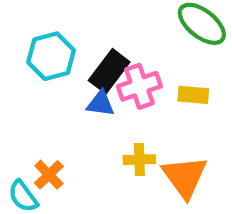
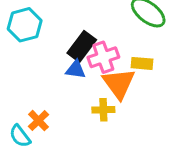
cyan hexagon: (51, 56) -> (25, 25), moved
orange triangle: (185, 177) -> (119, 83), moved

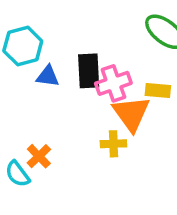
black rectangle: (82, 46) -> (89, 71), turned -40
blue triangle: (76, 70) -> (48, 76), moved

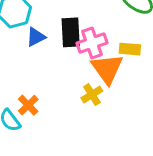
blue triangle: (48, 76) -> (36, 37), turned -35
yellow cross: (113, 144) -> (92, 95), turned -30

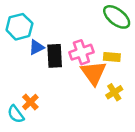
black rectangle: (71, 32) -> (55, 56), moved
yellow cross: (92, 95) -> (114, 92), moved

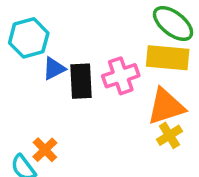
yellow rectangle: (112, 57) -> (168, 58), moved, size x1.6
orange triangle: (94, 73) -> (166, 106), moved, turned 48

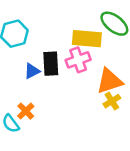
yellow rectangle: (168, 58) -> (87, 39), moved
blue triangle: (54, 69) -> (32, 71), moved

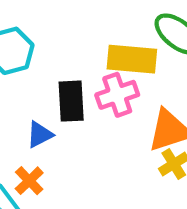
blue triangle: (32, 71) -> (40, 135), moved

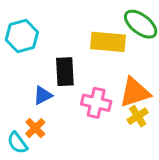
pink cross: (117, 95) -> (96, 103), moved, turned 32

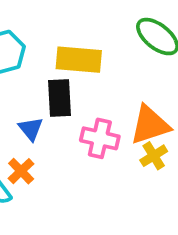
yellow rectangle: (108, 42) -> (79, 60), moved
blue triangle: (43, 95) -> (31, 129), turned -42

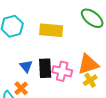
black rectangle: (59, 98) -> (45, 68), moved

